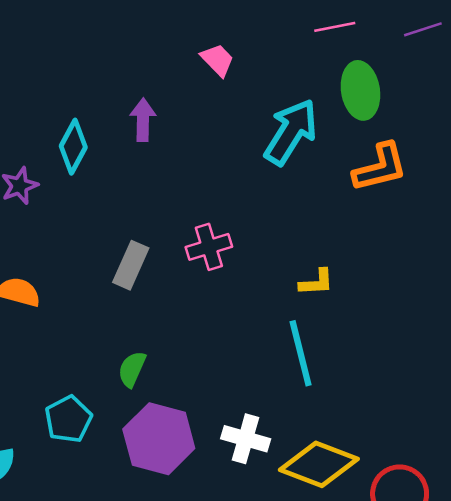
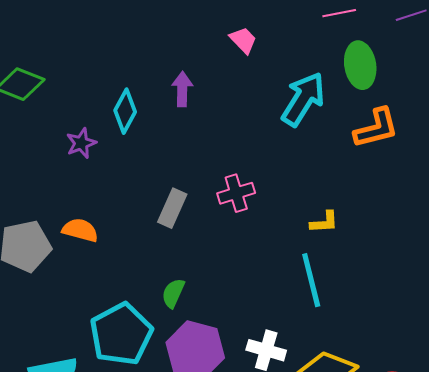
cyan pentagon: (68, 419) -> (121, 334), size x1.6

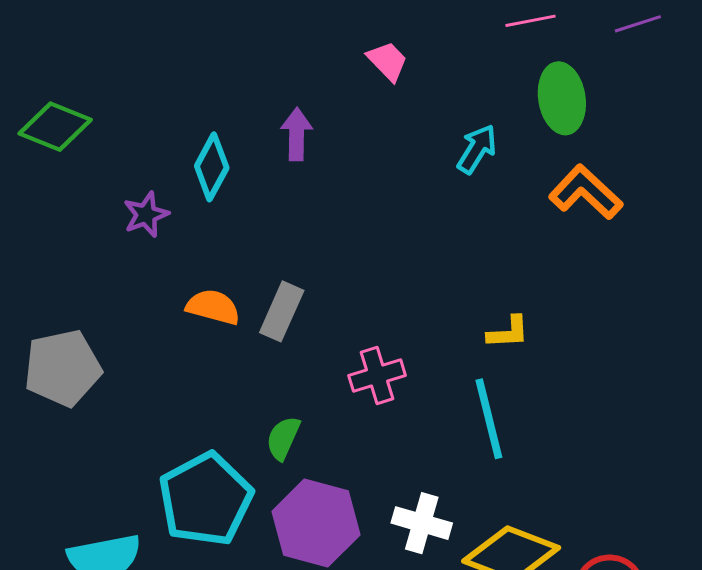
cyan arrow: (303, 99) -> (477, 149), size x0.6
orange L-shape: (376, 128) -> (586, 192), turned -123
pink cross: (236, 193) -> (377, 376), moved
orange semicircle: (80, 230) -> (213, 307), moved

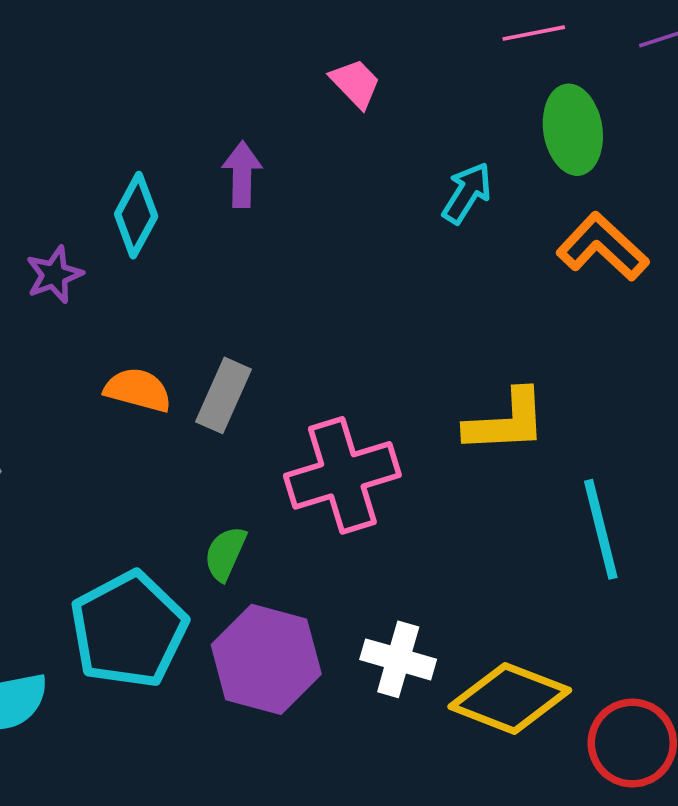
yellow L-shape: (508, 332) -> (506, 421), size x1.6
pink cross: (377, 376) -> (342, 475), size x1.6
cyan line: (489, 419) -> (601, 529), moved

